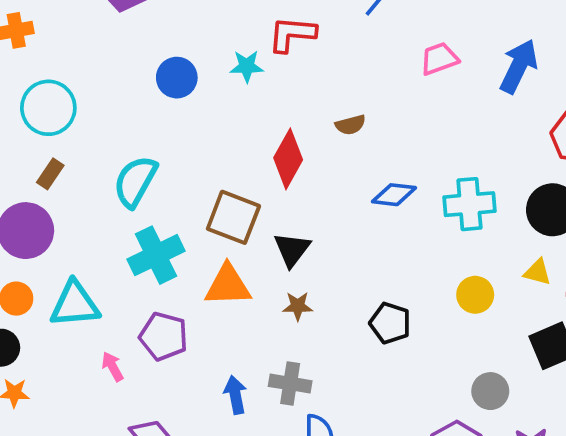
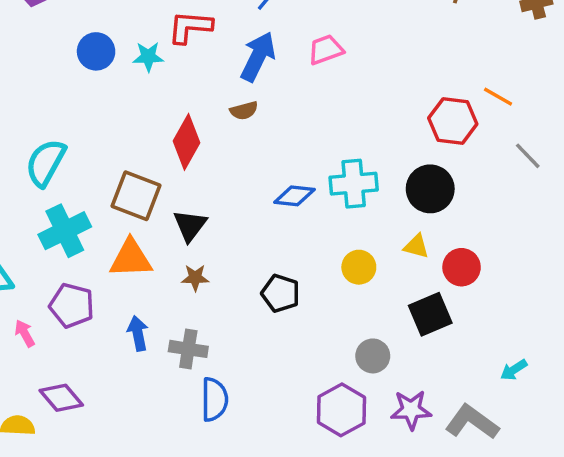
blue arrow: (519, 66) -> (258, 57), moved
blue circle: (177, 78) -> (96, 51), moved
blue diamond: (394, 195) -> (294, 196), moved
blue arrow: (235, 395) -> (138, 333), moved

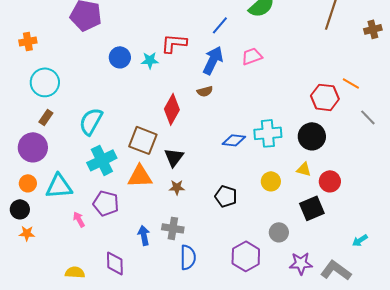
blue arrow: (138, 333) -> (144, 235), moved
purple diamond: (61, 398) -> (115, 263), moved, turned 40
purple hexagon: (341, 410) -> (246, 256), moved

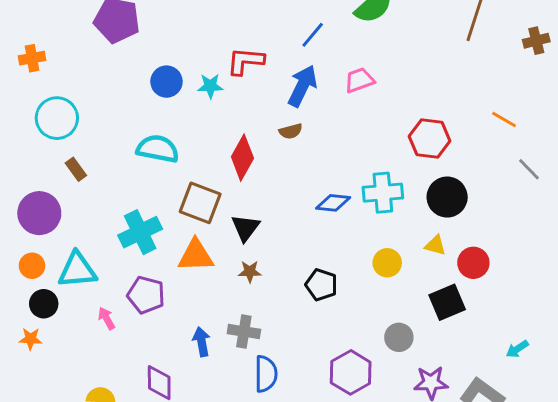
red hexagon: (325, 97) -> (430, 139), moved
brown rectangle: (46, 117) -> (76, 169), moved, turned -70
cyan semicircle: (91, 121) -> (158, 149), moved, turned 72
black circle: (20, 209) -> (44, 304), moved

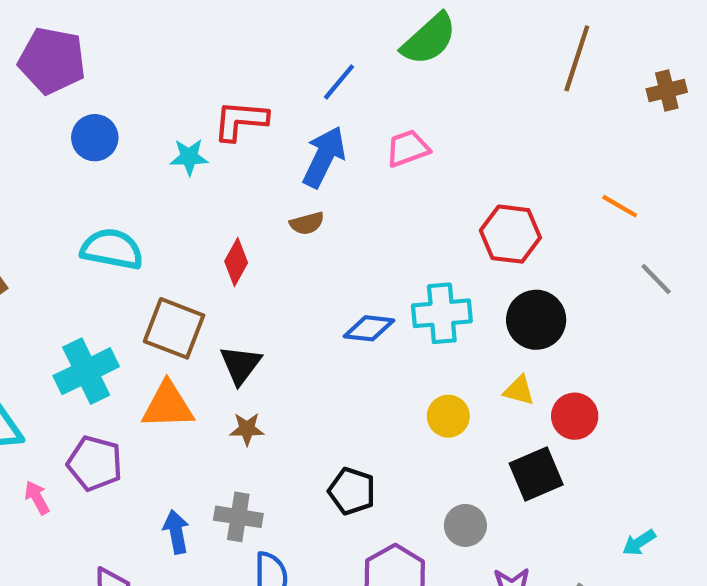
blue circle: (166, 82) -> (95, 138), moved
red diamond: (242, 158) -> (236, 262), size x0.7
black pentagon: (321, 285) -> (352, 491), moved

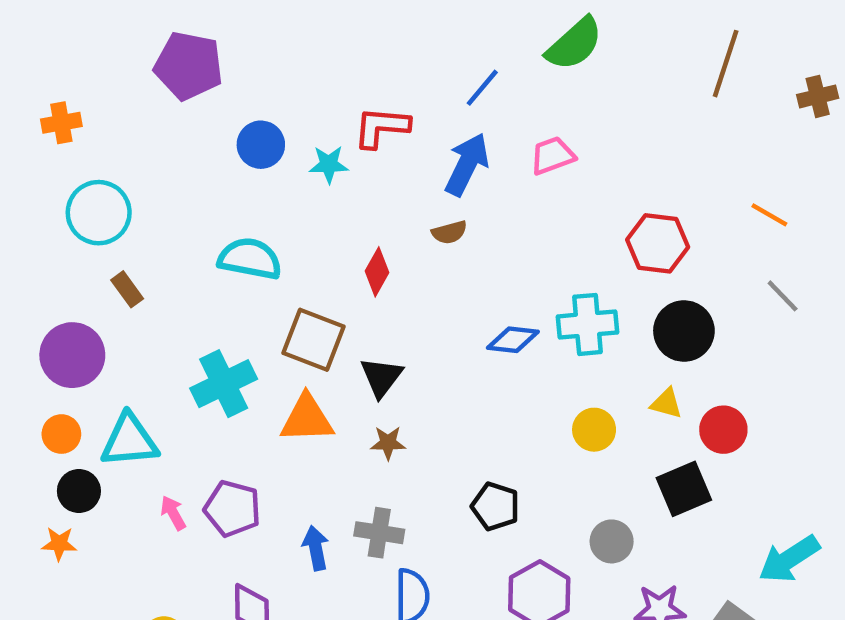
blue circle: (95, 138) -> (261, 145), moved
gray line: (656, 279) -> (783, 296), moved
purple pentagon: (95, 463) -> (232, 509), moved
cyan arrow: (639, 543) -> (789, 559), size x1.8

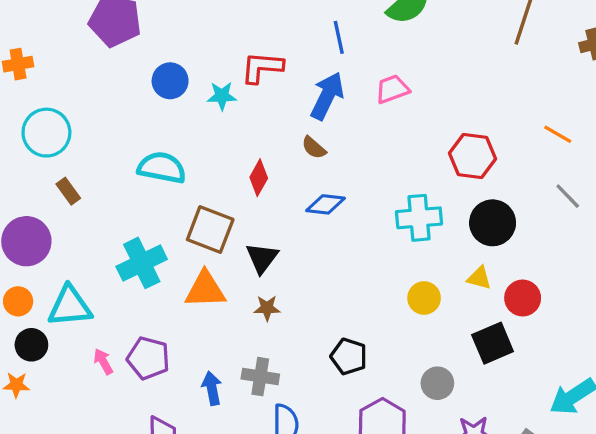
blue line: (482, 88) -> (339, 37), turned -52
brown semicircle: (449, 232) -> (314, 148), turned 56
blue diamond: (513, 340) -> (325, 204), moved

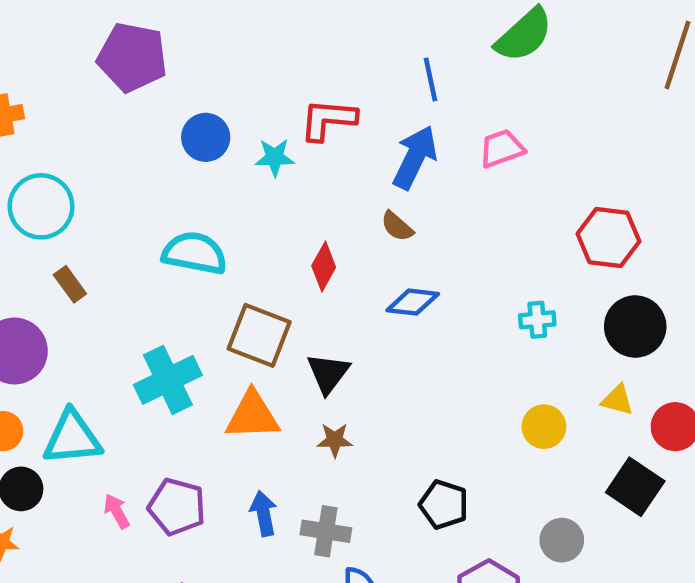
cyan cross: (419, 218) -> (537, 320), size x0.6
black square: (493, 343) -> (635, 487), turned -33
blue arrow: (212, 388) -> (264, 513), moved

